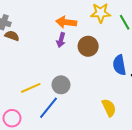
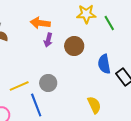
orange arrow: (66, 22) -> (40, 23), moved
blue line: (48, 108) -> (36, 105), turned -60

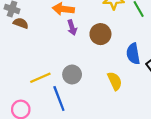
purple arrow: (48, 40) -> (72, 28), turned -32
yellow semicircle: (94, 105) -> (115, 81), moved

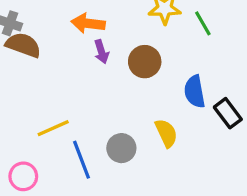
brown semicircle: (21, 23) -> (23, 45), size x1.5
gray circle: (72, 75) -> (121, 148), moved

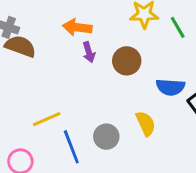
blue semicircle: (195, 92) -> (170, 87), turned -76

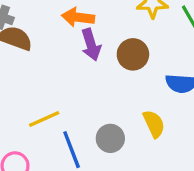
purple arrow: (89, 52) -> (91, 45), size x1.4

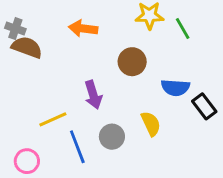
purple arrow: (91, 45) -> (93, 95), moved

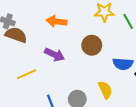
purple arrow: (93, 95) -> (54, 55), moved, turned -48
yellow line: (53, 119) -> (26, 74), moved

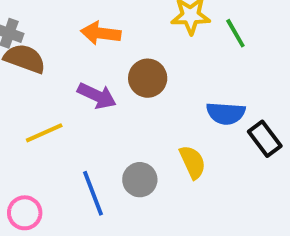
brown circle: (92, 45) -> (148, 78), moved

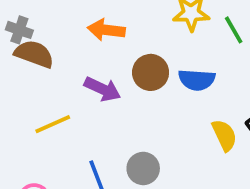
blue semicircle: (226, 113) -> (197, 80), moved
yellow semicircle: (193, 162) -> (224, 135), moved

